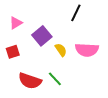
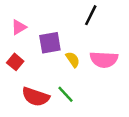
purple square: (42, 36) -> (50, 43), turned 30
red square: (13, 52) -> (15, 62), turned -32

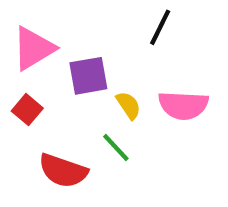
pink triangle: (19, 27) -> (34, 48), size x1.6
green line: (66, 94) -> (116, 147), moved

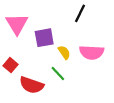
pink triangle: (34, 48) -> (17, 24), turned -30
red square: (27, 110) -> (11, 65), moved

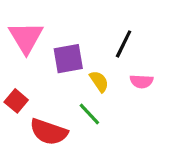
black line: (80, 13) -> (124, 44), moved
pink semicircle: (92, 52) -> (141, 81), size x0.6

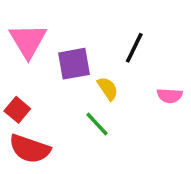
pink semicircle: (141, 81) -> (170, 96), moved
red semicircle: (49, 132) -> (30, 149), moved

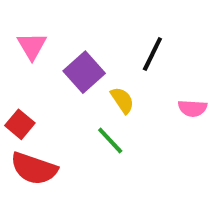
pink triangle: (28, 41) -> (32, 46), size x0.7
purple square: (74, 64) -> (84, 72), turned -32

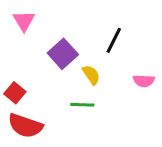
pink triangle: (32, 46) -> (24, 21), moved
green line: (110, 140) -> (82, 105), turned -45

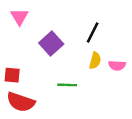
yellow semicircle: (91, 75) -> (95, 61), moved, turned 49
red square: (15, 93) -> (12, 75), turned -35

